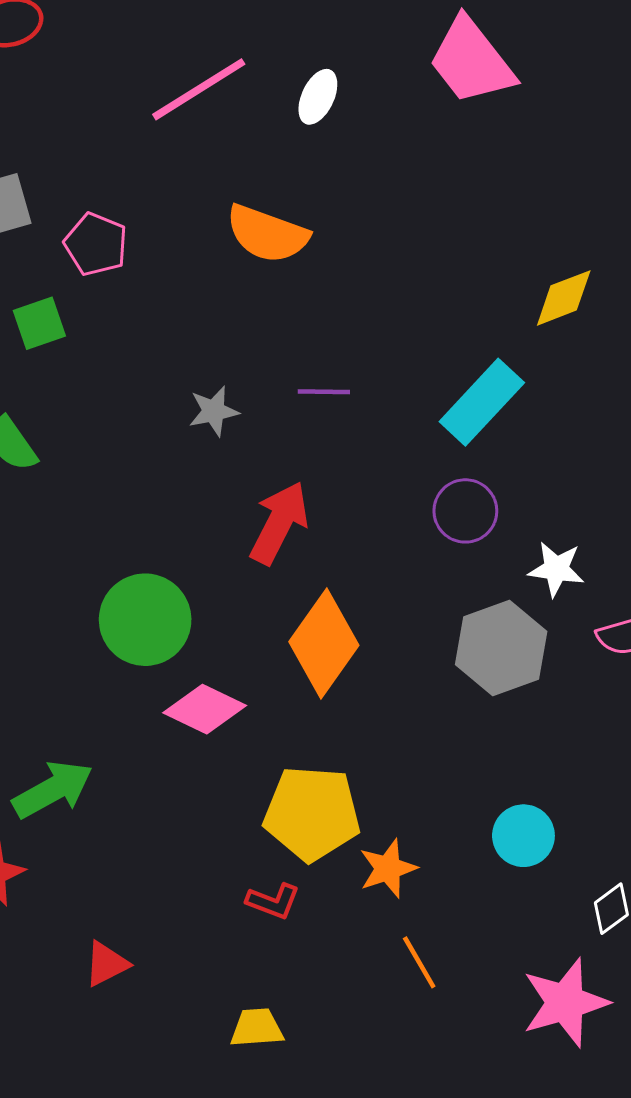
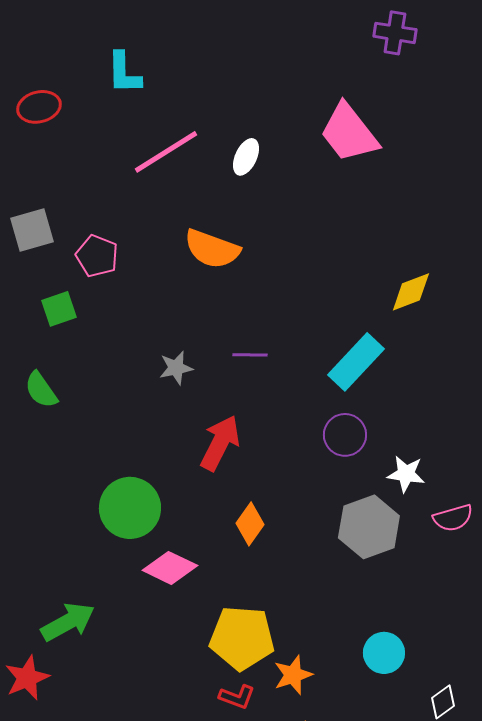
orange diamond: (324, 644) -> (250, 524), size x0.6
red L-shape: (273, 901) -> (237, 697), moved

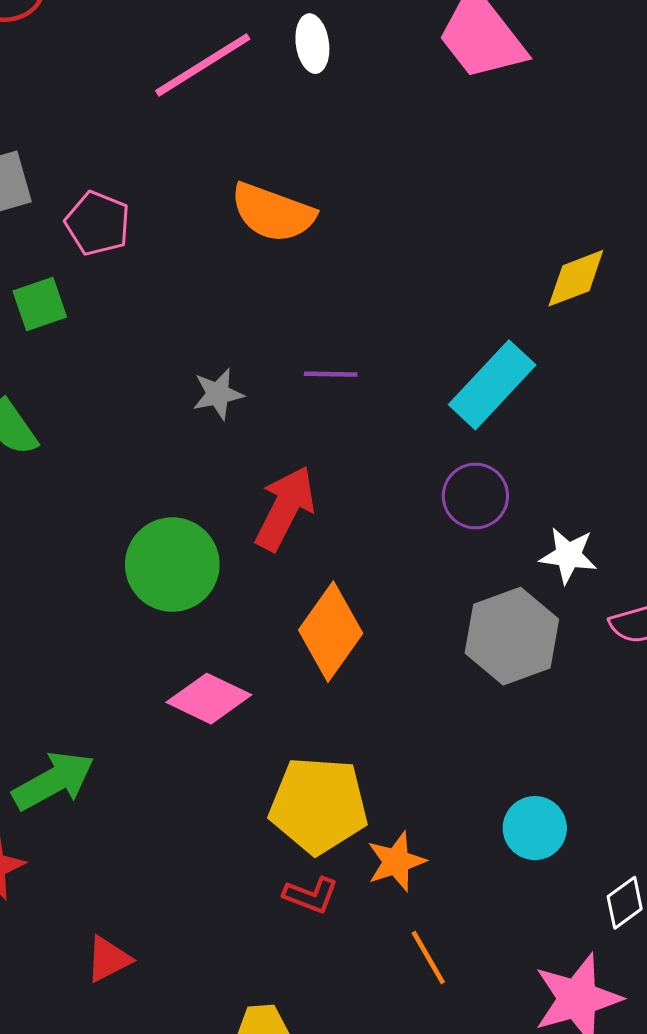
white ellipse: (246, 157) -> (312, 44), moved, turned -33
green circle: (130, 508) -> (172, 565), moved
orange diamond: (250, 524) -> (331, 632), size x1.5

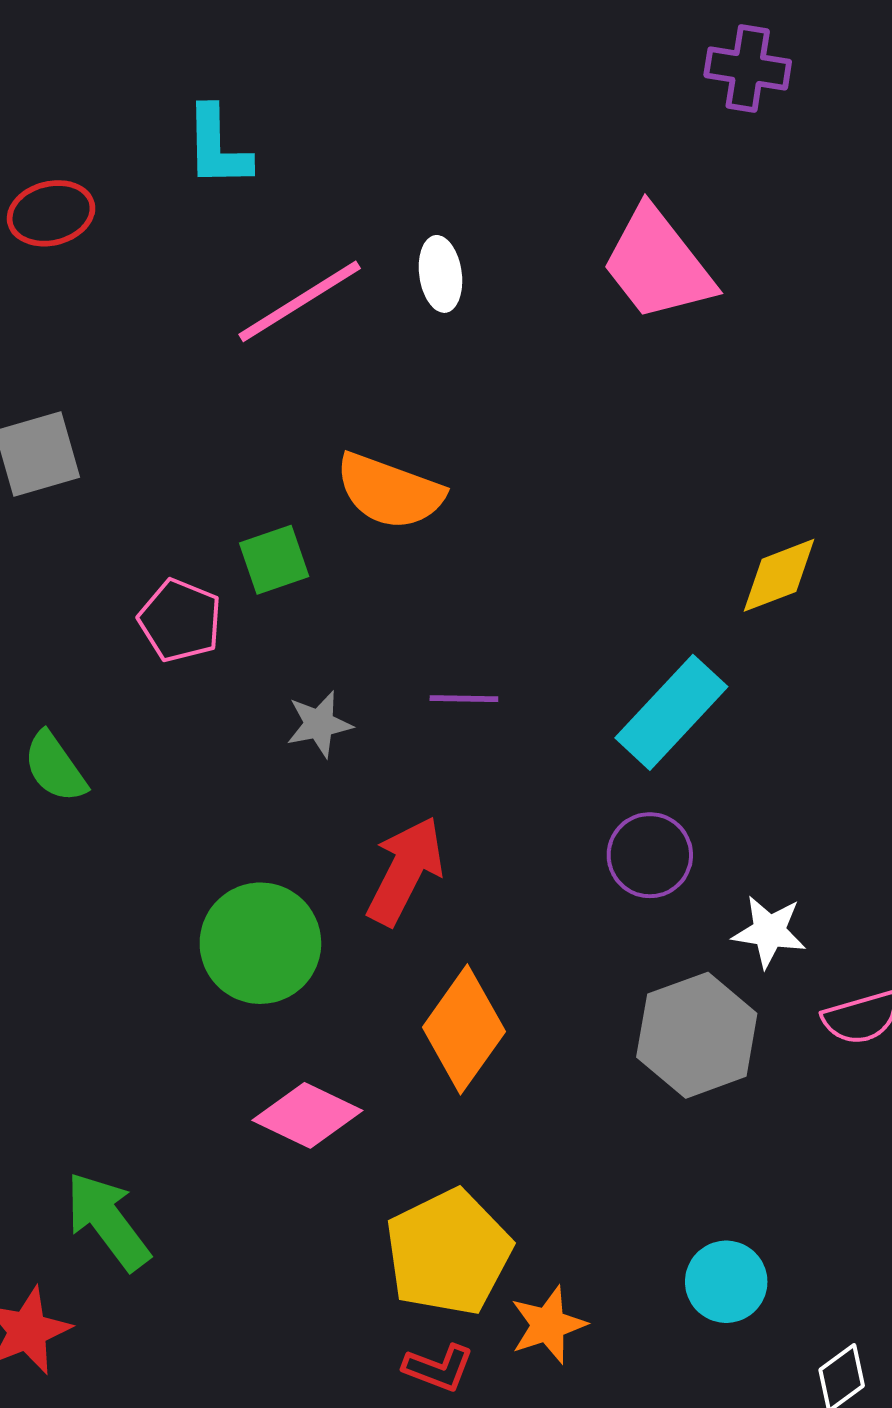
pink pentagon: (98, 223) -> (180, 620), moved
green square: (40, 304) -> (274, 560), moved
green arrow: (53, 781) -> (108, 1221), turned -98
yellow pentagon: (319, 805) -> (448, 1252), turned -30

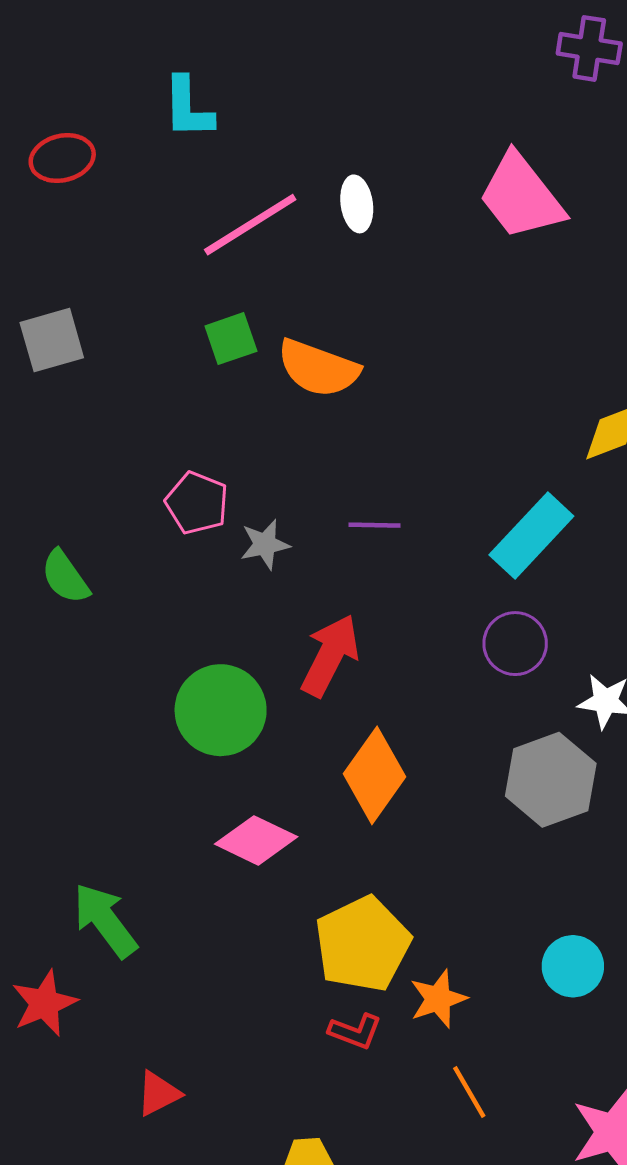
green square: (274, 560) -> (231, 339), moved
pink pentagon: (180, 620) -> (197, 503), moved

